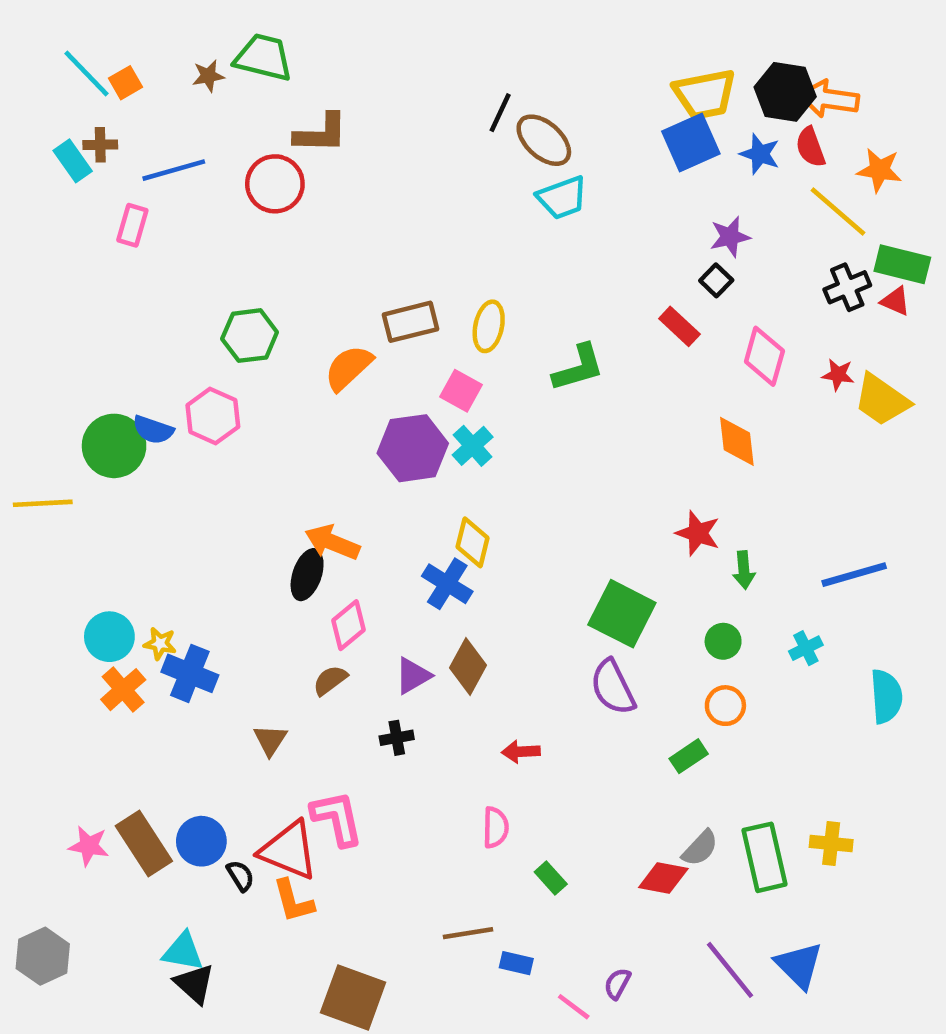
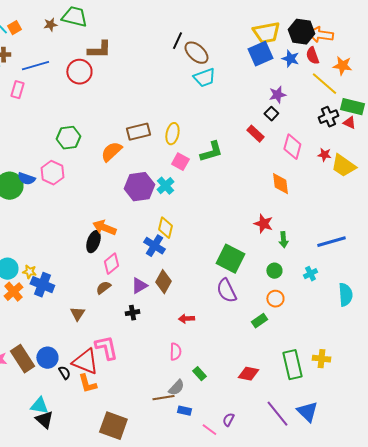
pink square: (461, 391) -> (180, 162), moved
gray semicircle: (700, 848) -> (176, 388), moved

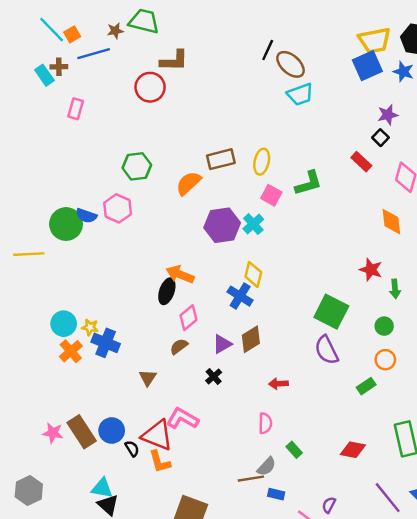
blue line: (35, 66) -> (94, 54), moved
brown diamond: (163, 282) -> (251, 339), turned 30
black cross: (132, 313) -> (214, 376), turned -32
pink L-shape: (106, 348) -> (182, 418), turned -48

